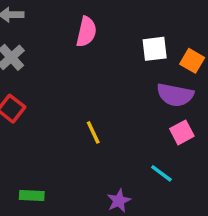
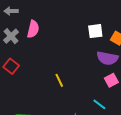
pink semicircle: (86, 32) -> (33, 29), moved

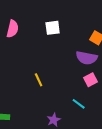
white square: (95, 31) -> (53, 28), moved

